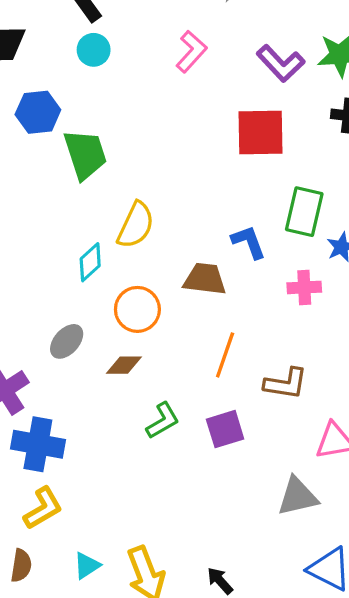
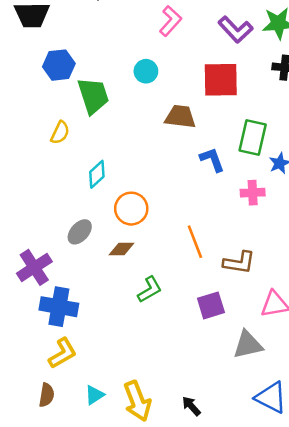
cyan circle: (94, 50) -> (146, 71), moved
yellow semicircle: (136, 225) -> (60, 133), moved, size x0.7
brown trapezoid: (205, 279) -> (180, 117), moved
orange line: (225, 355) -> (195, 242), turned -40
purple square: (225, 429) -> (211, 305), moved

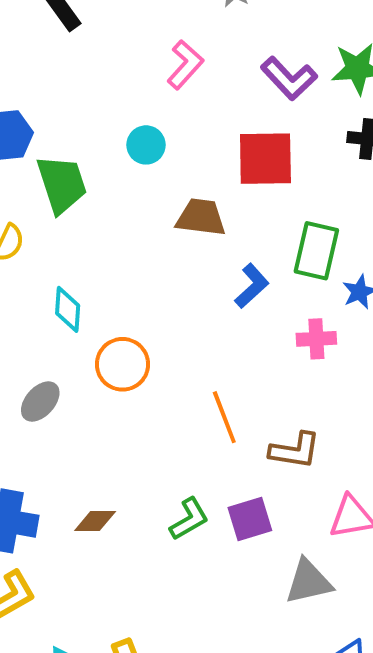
blue L-shape: (212, 160) -> (252, 286), turned 68
cyan diamond: (97, 174) -> (68, 309), turned -44
brown diamond: (121, 249) -> (95, 521), moved
green L-shape: (150, 290) -> (189, 519), moved

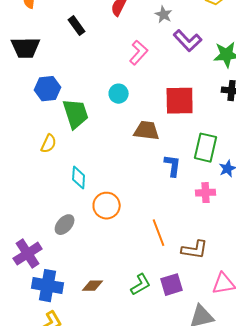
purple L-shape: (289, 78) -> (188, 41), moved
blue L-shape: (252, 286) -> (173, 166), turned -40

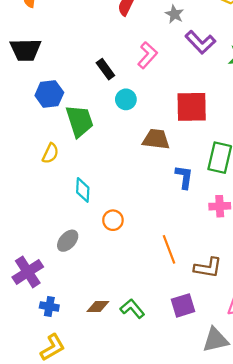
black rectangle: (77, 26) -> (105, 69), moved
orange circle: (107, 206) -> (113, 220), size x0.7
green L-shape: (141, 285) -> (132, 309), moved, turned -100
blue cross: (48, 286) -> (49, 306), size x0.6

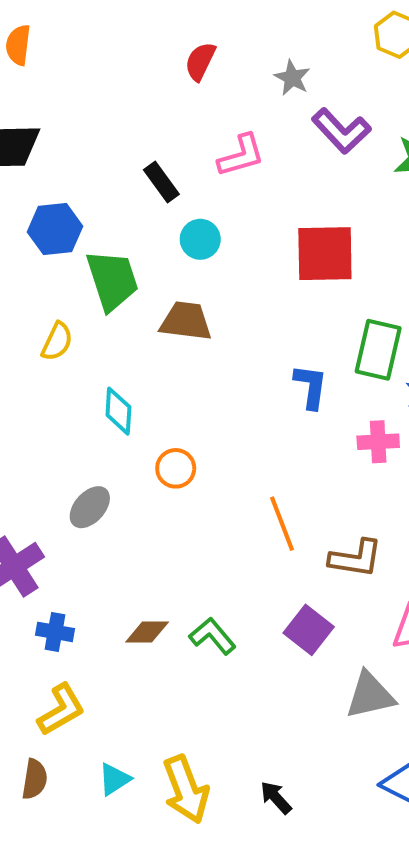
pink L-shape: (147, 55) -> (241, 155), turned 32
brown trapezoid: (156, 139) -> (186, 321), moved
purple square: (183, 305) -> (309, 630), turned -35

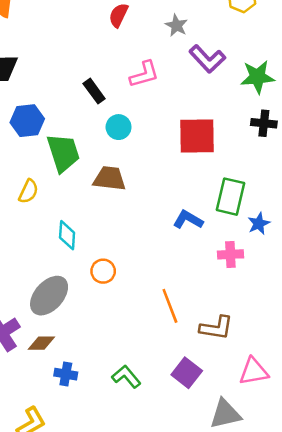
blue L-shape: (311, 387) -> (188, 220), turned -68
gray ellipse: (90, 507) -> (49, 296), size x1.5
blue cross: (55, 632) -> (66, 374), moved
brown diamond: (147, 632) -> (41, 343), moved

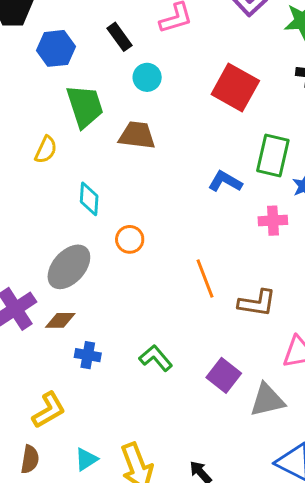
blue hexagon: (27, 121) -> (56, 48), moved
red square: (197, 136) -> (235, 87), turned 30
purple square: (187, 373) -> (224, 375), moved

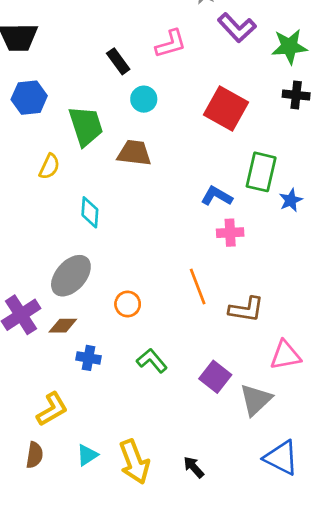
blue hexagon: (56, 48) -> (29, 98), moved
pink cross: (273, 221) -> (230, 233), moved
orange circle: (130, 239) -> (128, 304), moved
gray triangle: (267, 400) -> (256, 400), turned -30

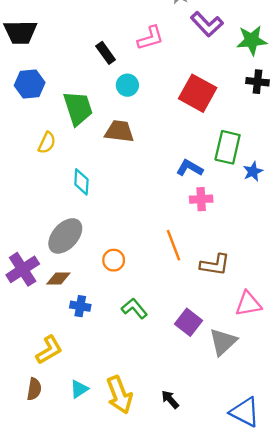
blue triangle: (281, 458) -> (245, 412), moved

